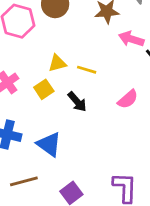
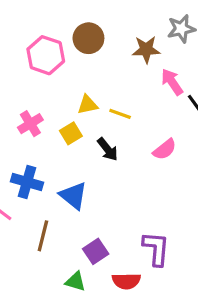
pink arrow: (131, 39) -> (172, 82), turned 35
brown line: (24, 181) -> (43, 236), turned -64

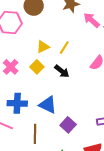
yellow line: (120, 114) -> (64, 48), turned -64
purple square: (96, 251) -> (68, 125), moved

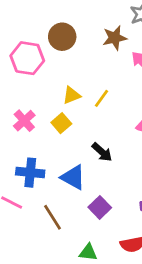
black arrow: (62, 71) -> (102, 152), moved
brown line: (35, 134) -> (53, 217), turned -36

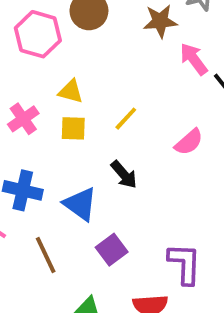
yellow triangle: (72, 95) -> (71, 91), moved, turned 30
yellow line: (102, 98) -> (126, 119), moved
yellow square: (61, 123) -> (73, 128), turned 36

